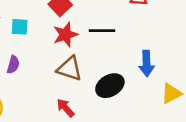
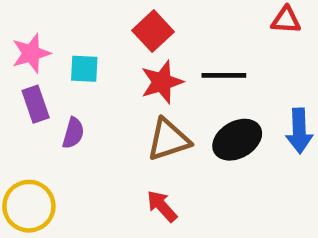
brown triangle: (69, 69) -> (169, 140), turned -36
black ellipse: (110, 86) -> (237, 140), moved

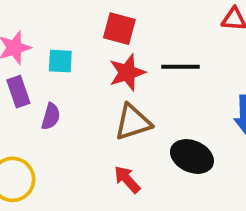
red square: (153, 31) -> (119, 29), turned -32
black ellipse: (237, 140) -> (192, 156), moved, turned 54

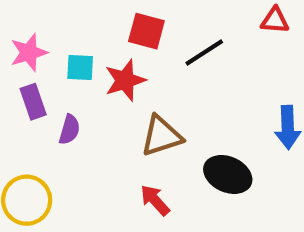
black line: (181, 67) -> (204, 53), moved, turned -33
red star: (127, 73) -> (125, 80), moved

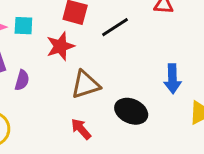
cyan square: (80, 67) -> (23, 26), moved

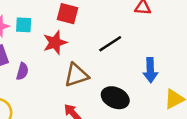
black line: (115, 27) -> (110, 44), moved

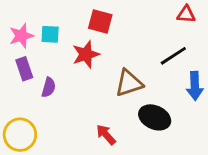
black line: (110, 44) -> (173, 56), moved
brown triangle: (76, 75) -> (129, 83), moved

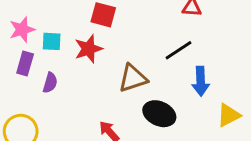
cyan square: (50, 34) -> (52, 41), moved
purple rectangle: (24, 69) -> (25, 64), turned 35

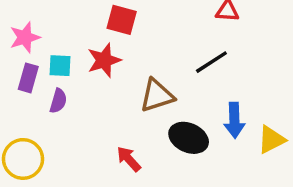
cyan square: (52, 41) -> (60, 66), moved
blue arrow: (201, 81) -> (234, 120), moved

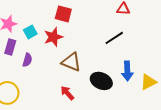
cyan square: (60, 66) -> (30, 32), moved, turned -32
brown triangle: (157, 96) -> (71, 62), moved, turned 40

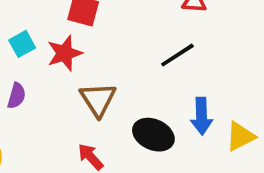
brown triangle: (71, 62) -> (98, 99), turned 35

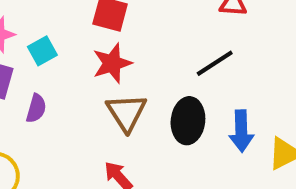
red star: (65, 53) -> (112, 63), moved
black ellipse: (153, 135) -> (188, 121), moved, turned 72

